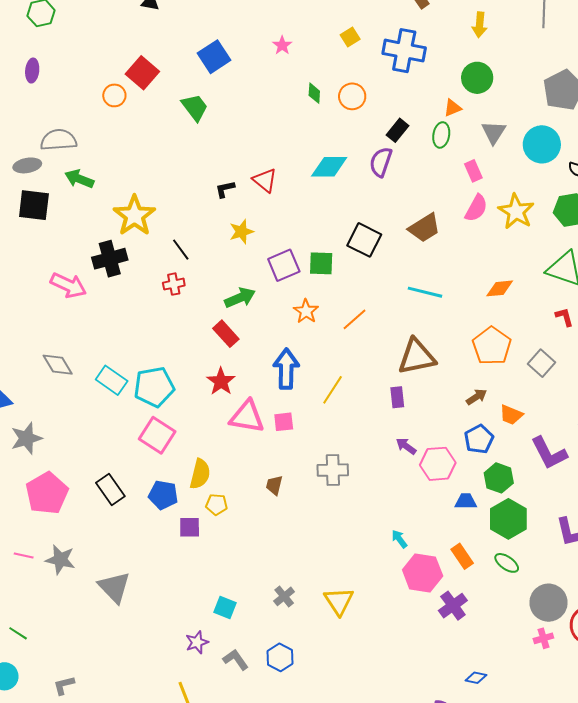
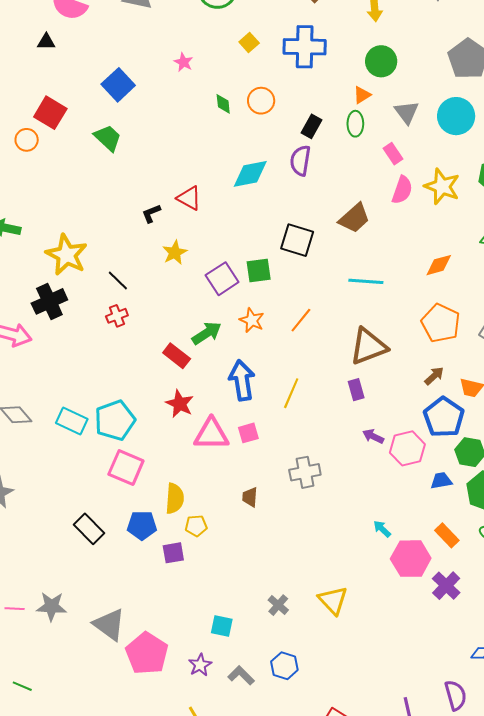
green arrow: (240, 298) -> (207, 333), moved
blue pentagon: (479, 439) -> (444, 417), size x1.4
pink pentagon: (47, 493) -> (147, 653), moved

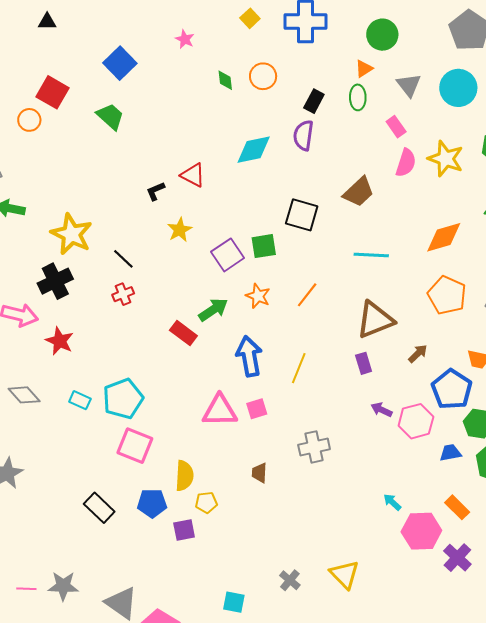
orange diamond: (439, 265) -> (444, 237), size x1.4
brown arrow: (434, 376) -> (418, 354), moved
red star: (180, 404) -> (60, 341), moved
cyan rectangle: (72, 421) -> (80, 400), size x0.7

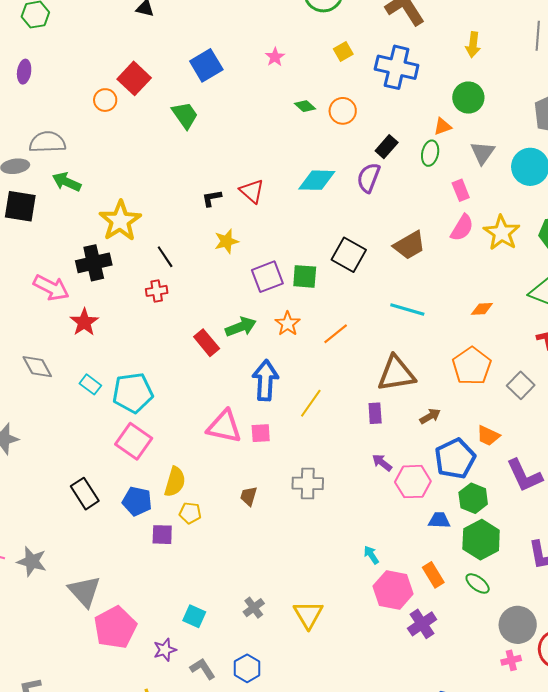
green diamond: (225, 80) -> (305, 106), turned -55
orange diamond: (444, 237) -> (482, 309), size x0.6

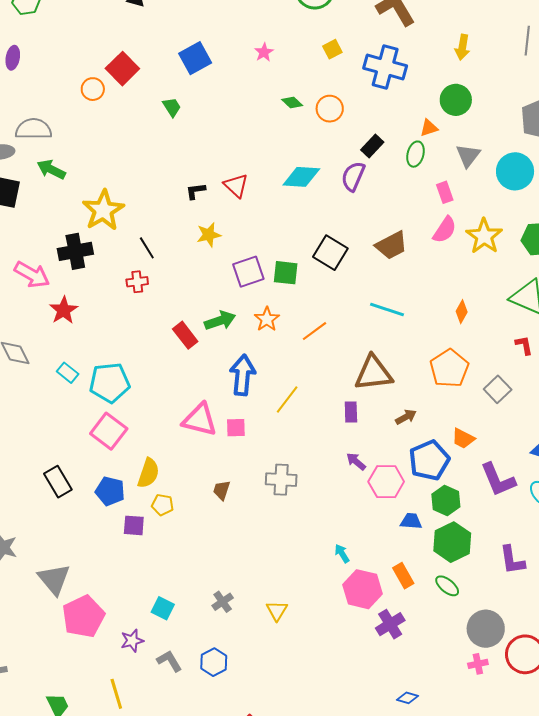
green trapezoid: (185, 115) -> (172, 107), size x0.7
orange diamond: (482, 309) -> (462, 312), turned -60
yellow triangle: (308, 615) -> (277, 611), size x0.7

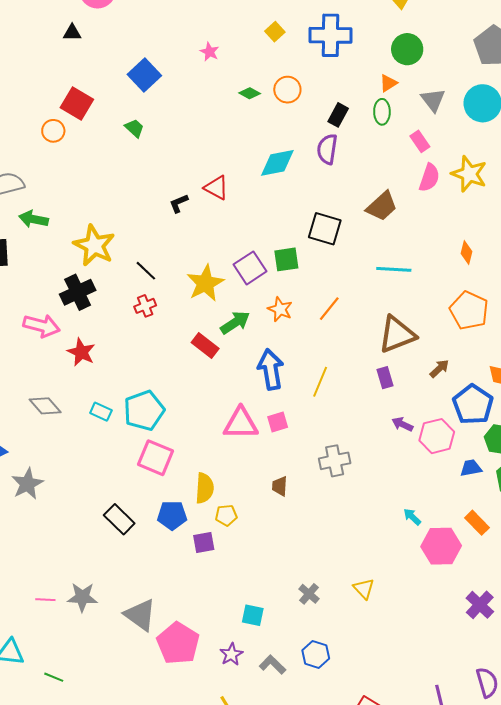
yellow star: (209, 235) -> (205, 283), moved, size x1.5
purple cross: (390, 624) -> (480, 605), moved

